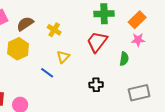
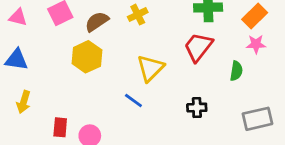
yellow cross: (54, 30) -> (138, 15), moved, turned 32
yellow triangle: (63, 57) -> (150, 68), size x1.5
blue line: (47, 73) -> (133, 100), moved

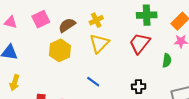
yellow triangle: (150, 68) -> (99, 43), moved

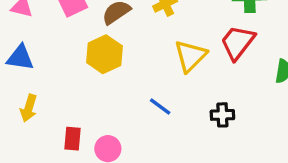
yellow triangle: (99, 43) -> (190, 56), moved
black cross: (139, 87) -> (222, 115), moved

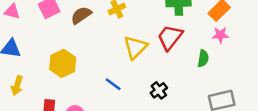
yellow hexagon: (104, 54) -> (63, 63), moved
black cross: (222, 115) -> (159, 90), turned -35

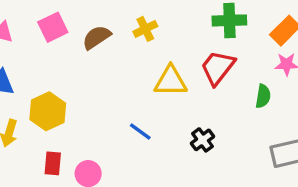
yellow triangle: (135, 47) -> (171, 81), turned 45
yellow hexagon: (63, 63) -> (48, 111), moved

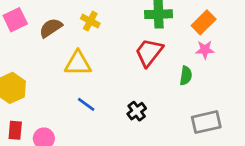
yellow cross: (145, 29) -> (90, 21), turned -36
yellow triangle: (171, 81) -> (78, 63), moved

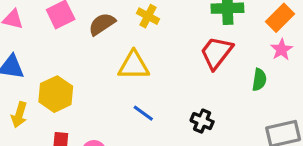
pink star: (205, 50) -> (282, 50), turned -30
black cross: (137, 111) -> (202, 121), turned -30

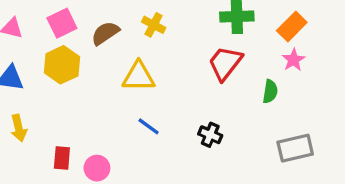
yellow hexagon: (56, 94) -> (62, 65), moved
yellow arrow: (19, 115) -> (19, 128), turned -30

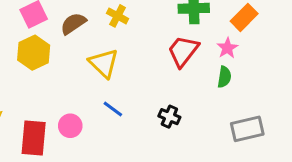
pink star: (293, 60) -> (227, 48), moved
yellow triangle: (139, 76) -> (104, 63), turned 44
red rectangle: (62, 158) -> (34, 138), size x1.6
pink circle: (97, 168) -> (70, 126), moved

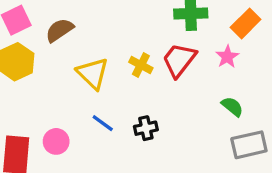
yellow cross: (118, 16) -> (141, 65), moved
green semicircle: (224, 77) -> (232, 107), moved, turned -60
black cross: (169, 117) -> (146, 128), moved, turned -35

